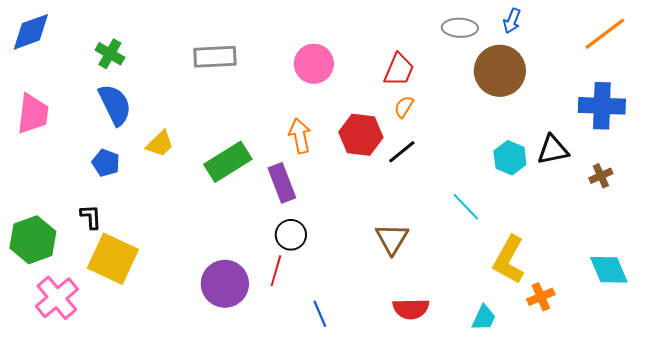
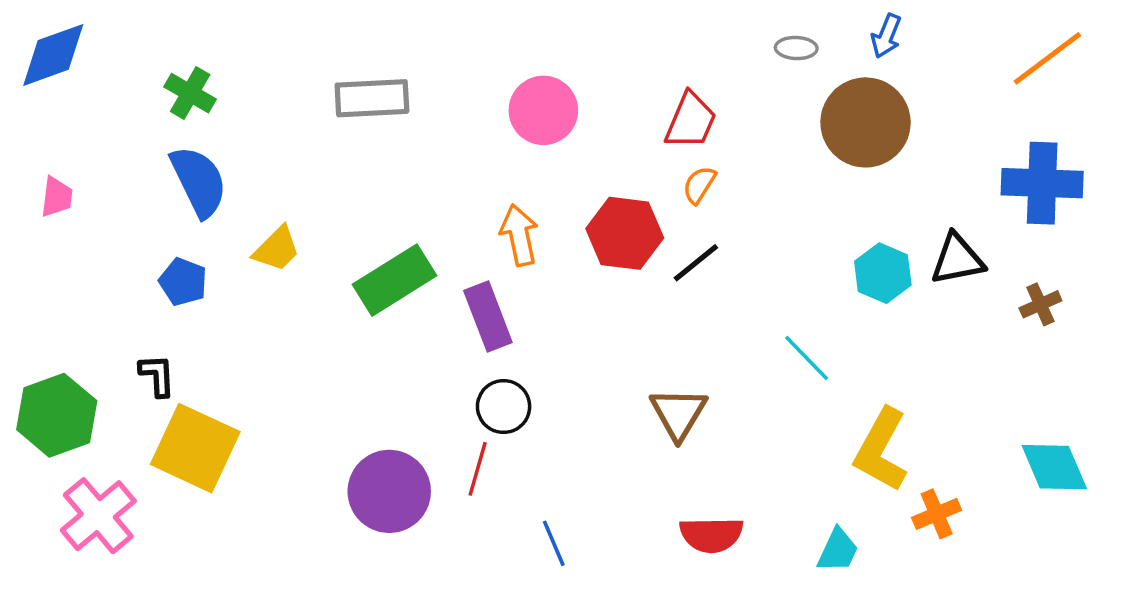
gray ellipse: (460, 28) -> (796, 48), size x0.7
pink trapezoid: (33, 114) -> (57, 197), size x0.6

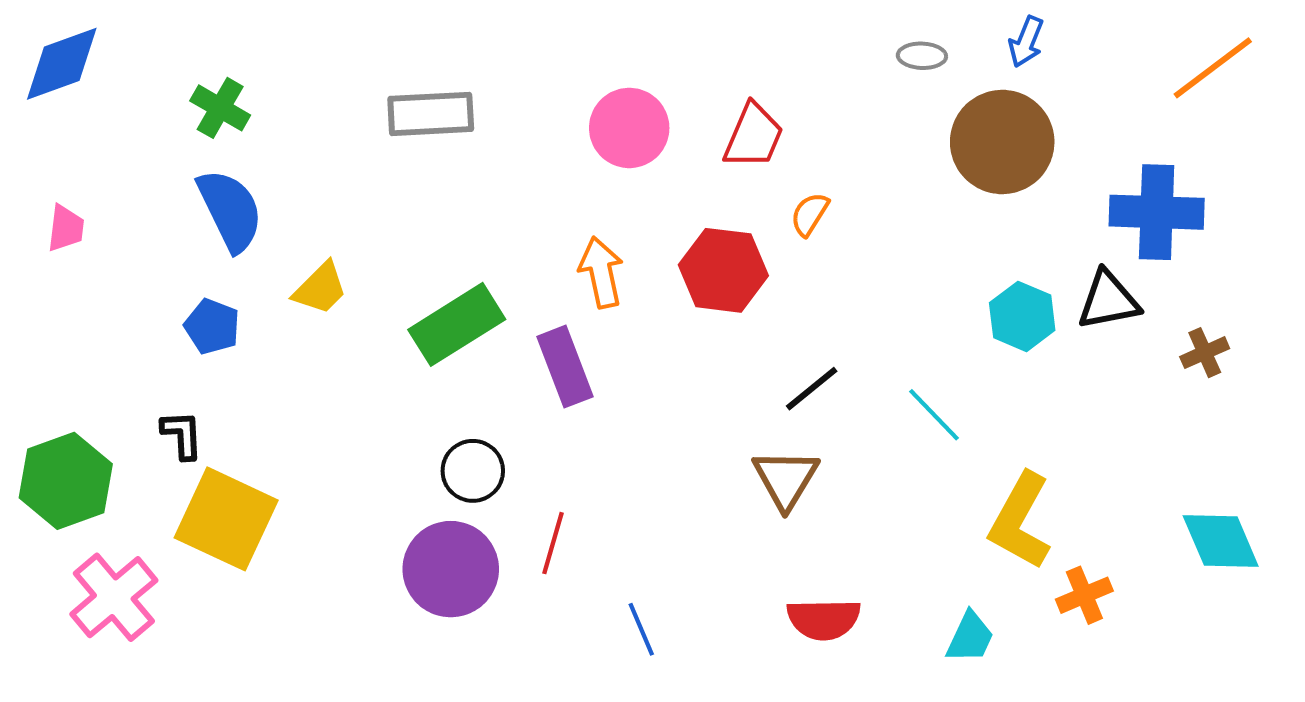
red trapezoid: (691, 121) -> (754, 136), moved
blue cross: (1042, 183) -> (1157, 212), moved
black line: (696, 263) -> (812, 389), moved
black circle: (504, 407) -> (473, 471), moved

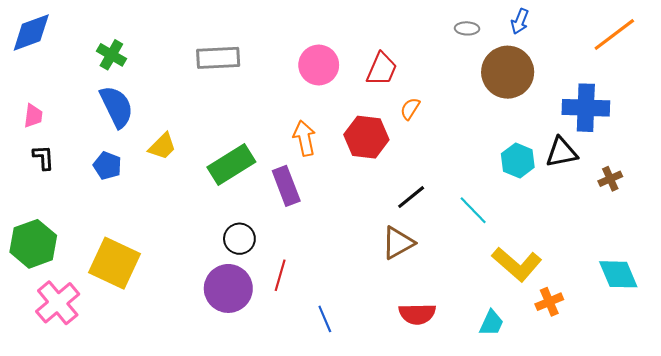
black L-shape: (182, 435) -> (43, 157), moved
brown triangle: (786, 479) -> (398, 243), turned 30
yellow L-shape: (1020, 521) -> (517, 264), turned -78

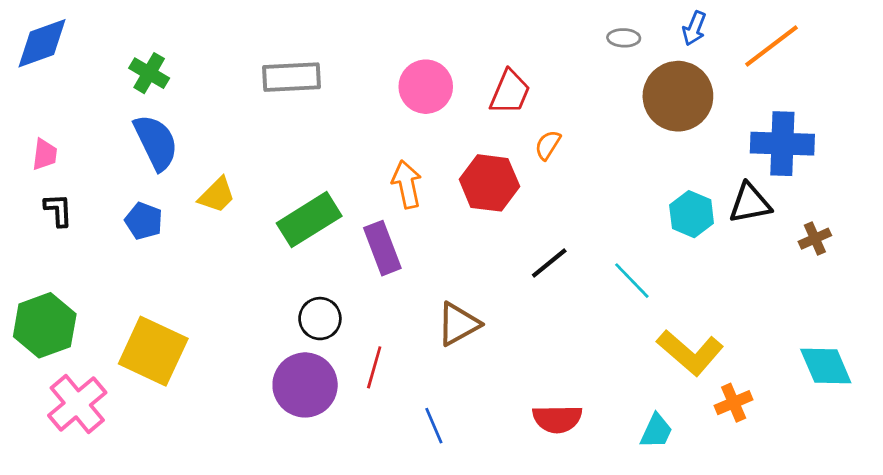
orange line: (614, 35) -> (772, 46), moved
brown triangle: (398, 243) -> (458, 324), moved

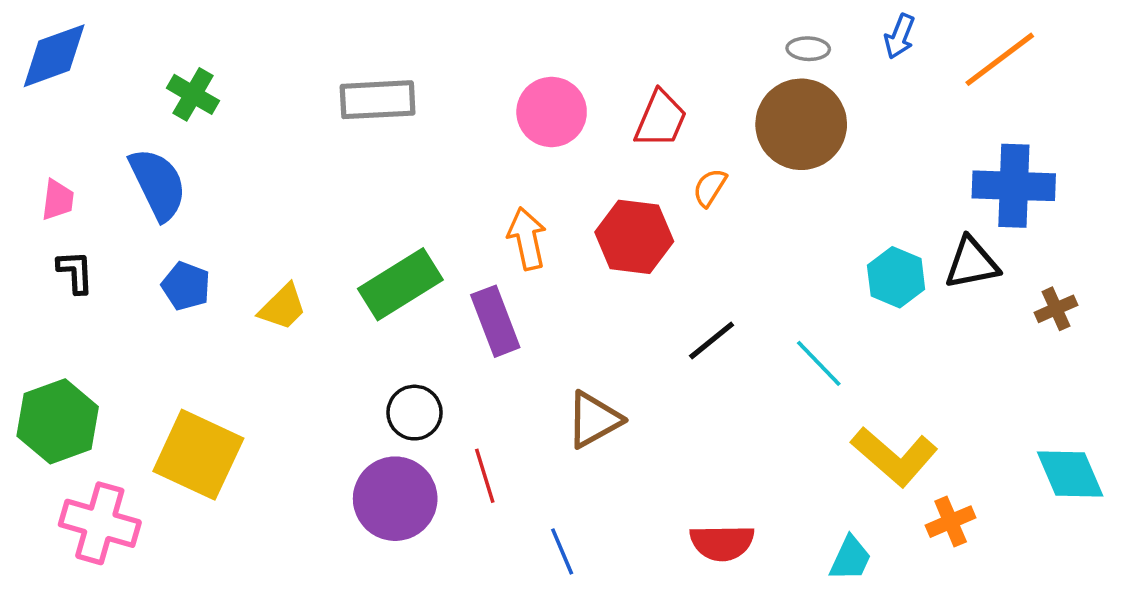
brown circle: (678, 96) -> (801, 124), moved
blue semicircle: (156, 142) -> (158, 184), moved
yellow trapezoid: (217, 195) -> (283, 307), moved
red line: (374, 367) -> (485, 476), turned -33
pink cross: (77, 404) -> (100, 523), turned -34

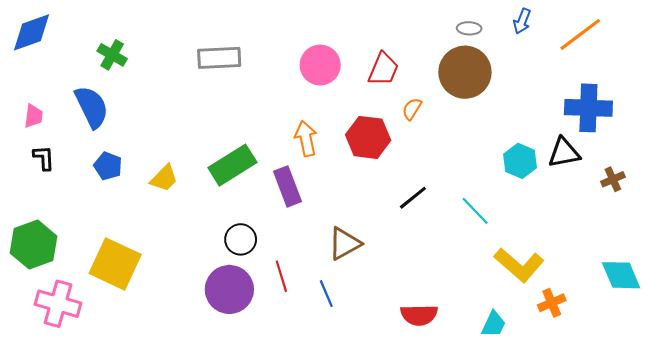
blue line: (562, 551) -> (326, 294), moved

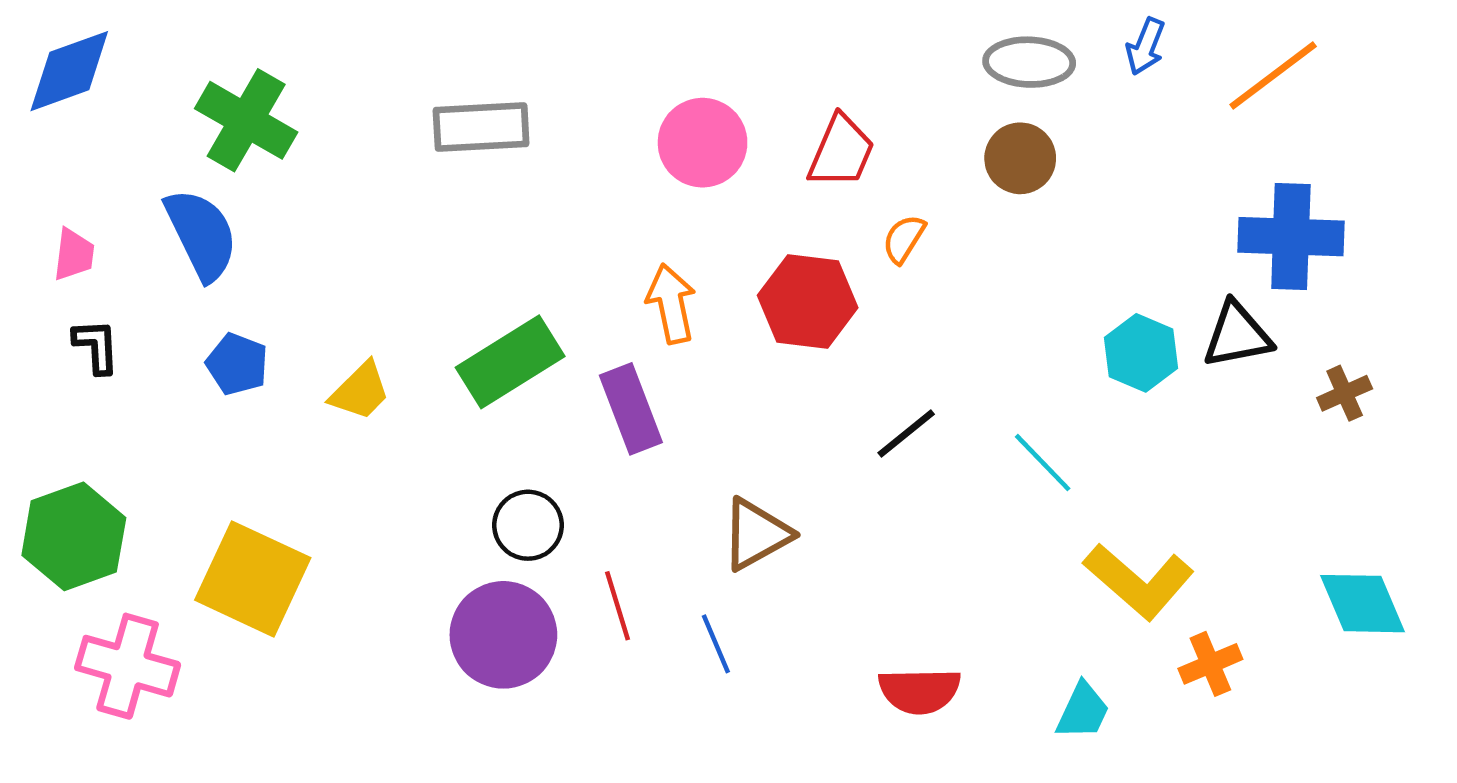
gray ellipse: (469, 28) -> (1029, 62), size x1.6
green cross: (112, 55) -> (246, 120), size x1.5
brown circle: (465, 72) -> (1020, 158), size x0.6

